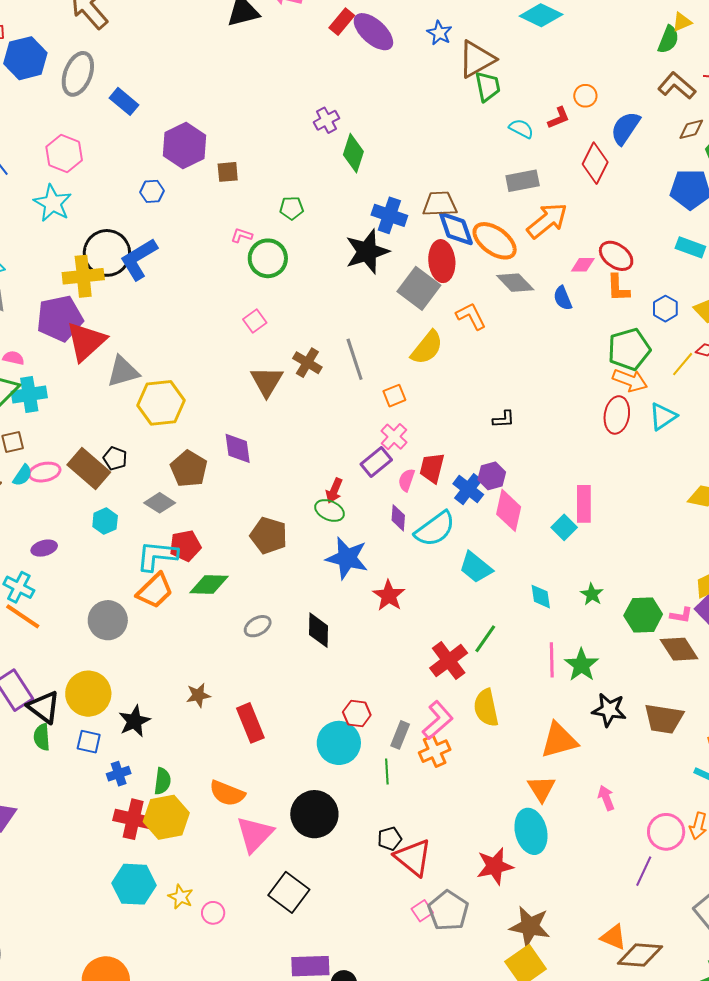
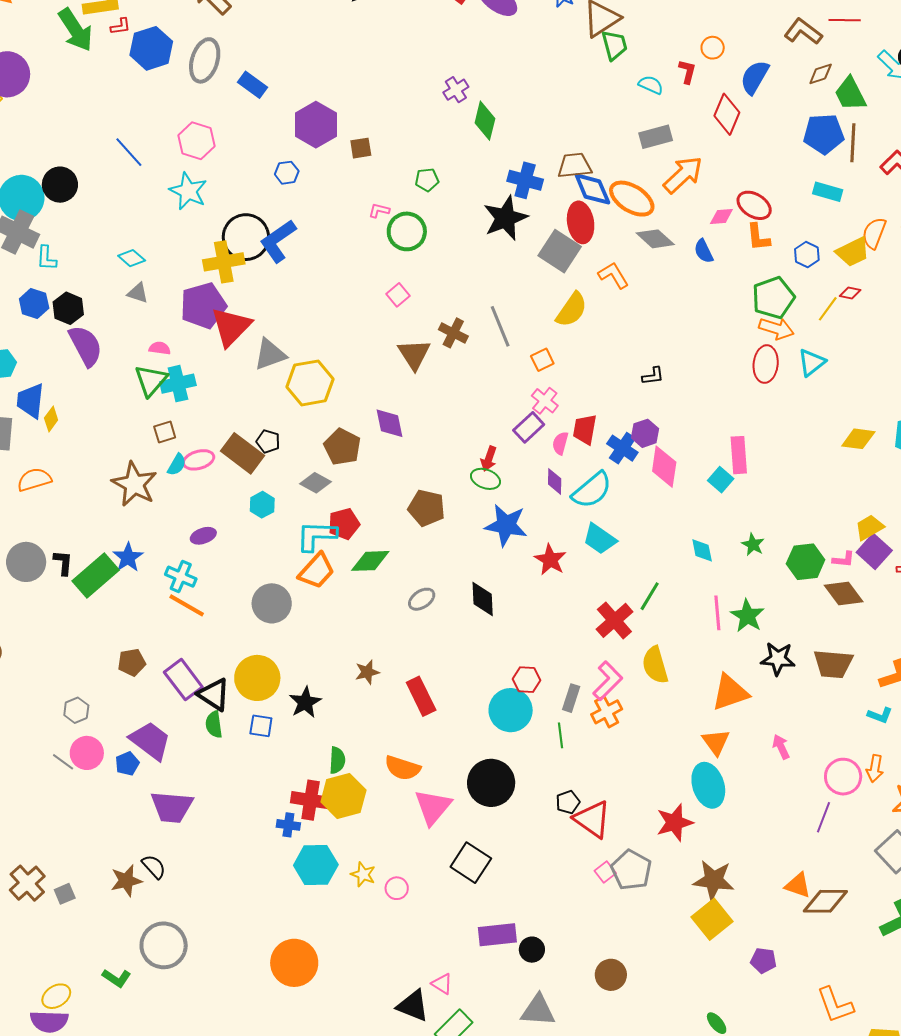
red L-shape: (559, 118) -> (687, 72), turned -50
cyan trapezoid: (476, 567) -> (600, 539), moved
blue cross: (119, 774) -> (288, 825), moved, turned 30

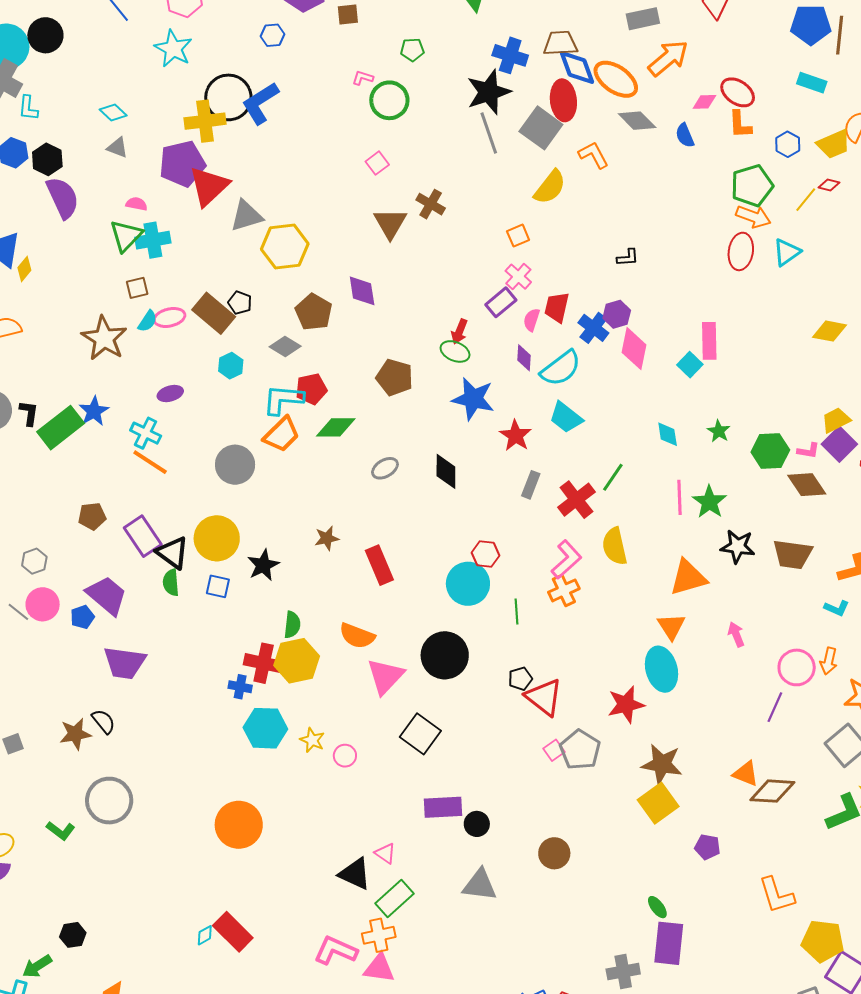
gray line: (500, 326) -> (489, 133), moved
gray rectangle: (571, 698) -> (531, 485), moved

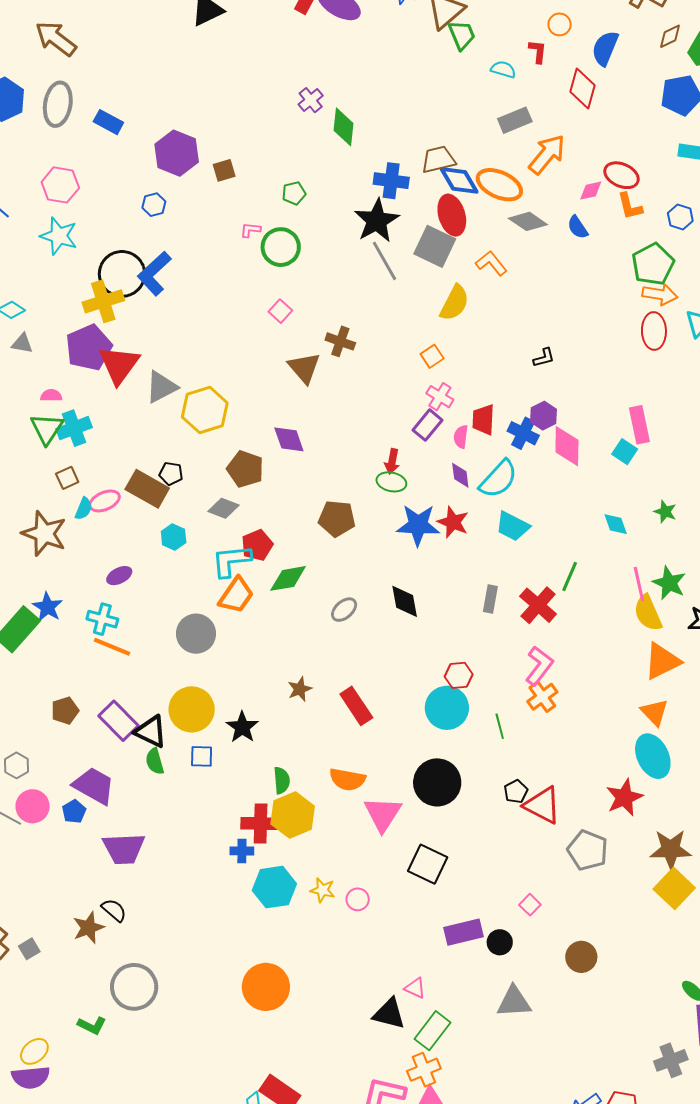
red star: (516, 436) -> (453, 522), moved
yellow semicircle: (615, 546) -> (648, 613), moved
pink square: (554, 750) -> (530, 905), moved

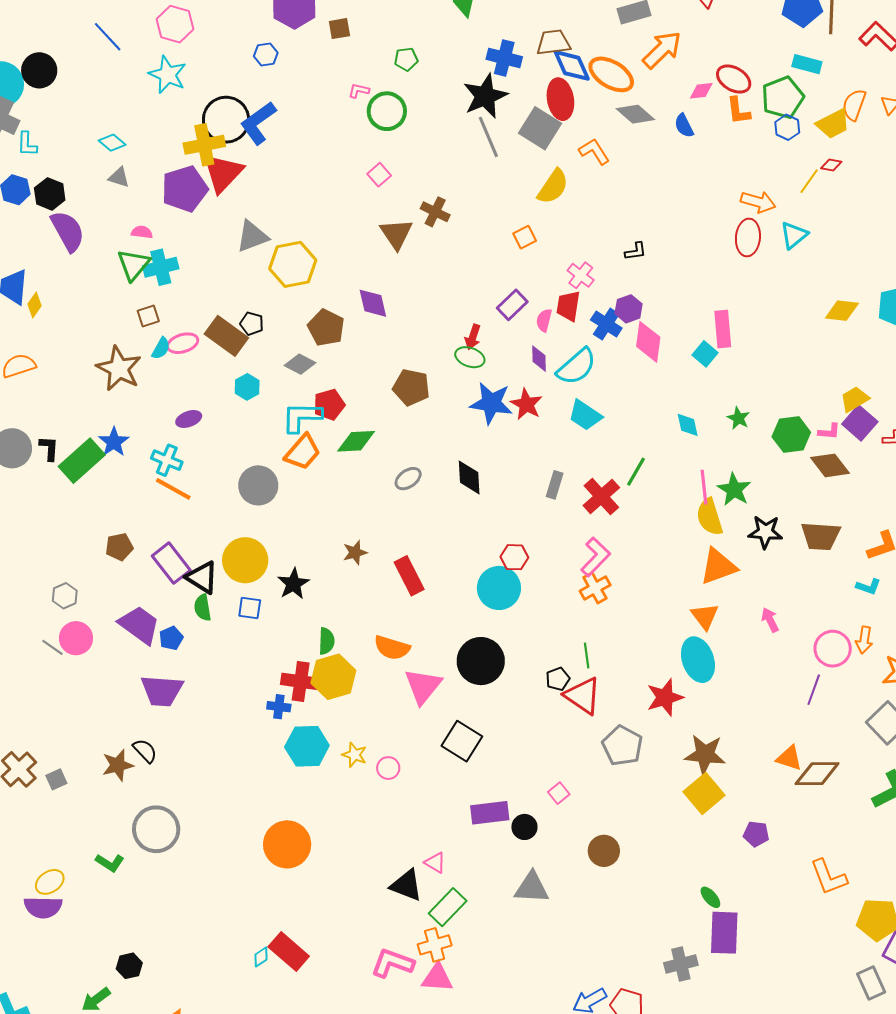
green pentagon: (653, 264) -> (783, 97), moved
red triangle: (119, 365) -> (223, 173), moved
pink cross: (440, 397) -> (581, 275), moved
green line: (500, 726) -> (587, 655), moved
blue pentagon: (74, 811) -> (171, 638), moved

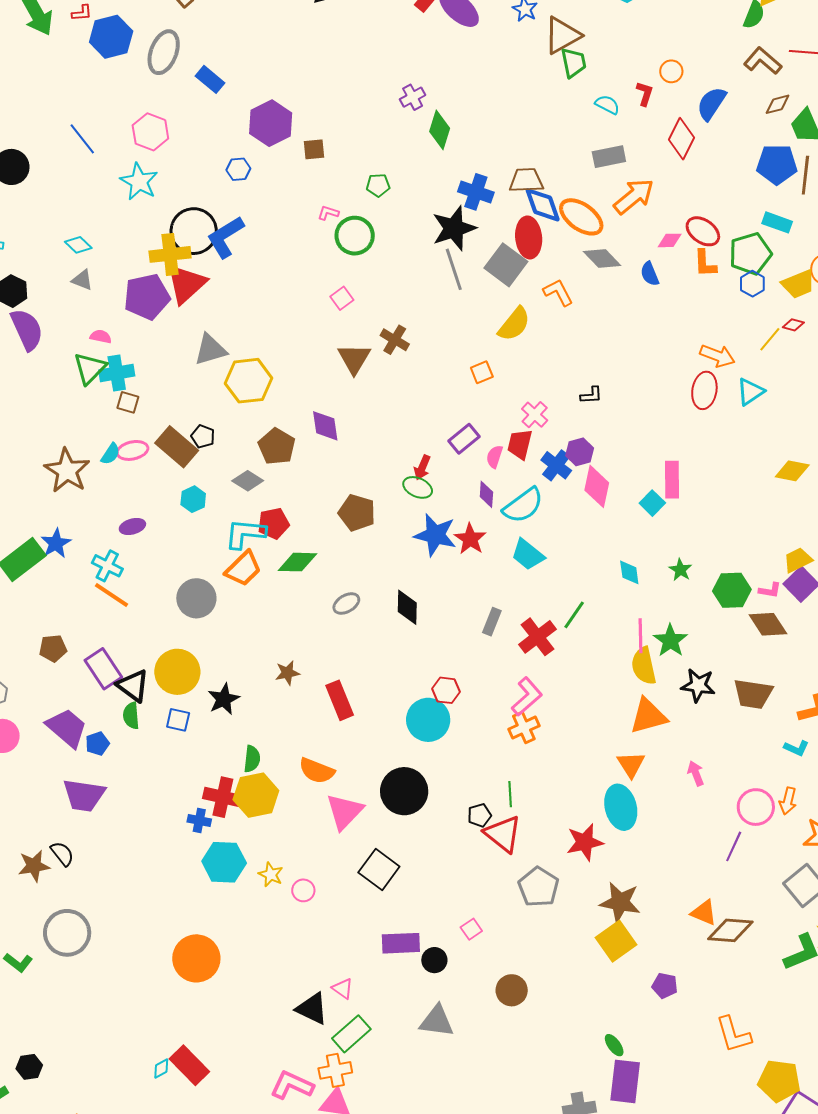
brown square: (148, 316) -> (128, 402), moved, turned 30

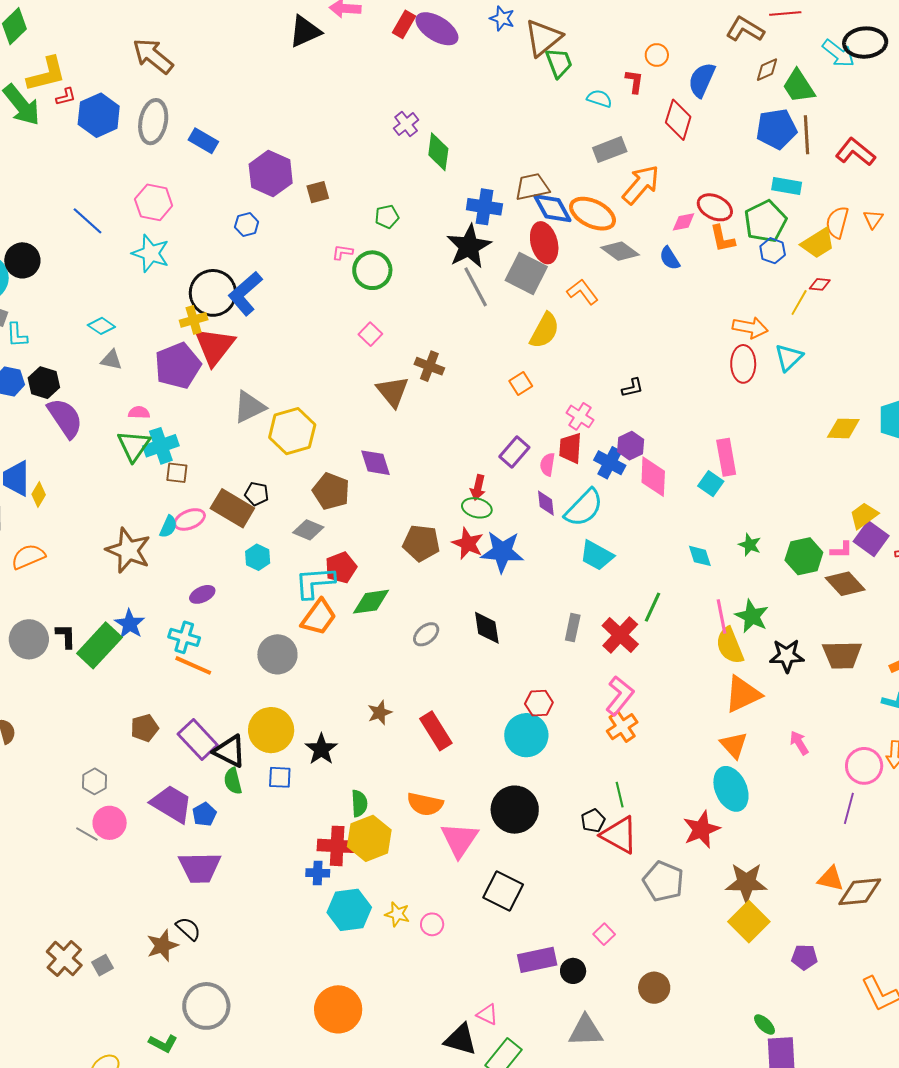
yellow cross: (170, 254) -> (194, 320), size x0.7
red star: (470, 539) -> (468, 544), moved

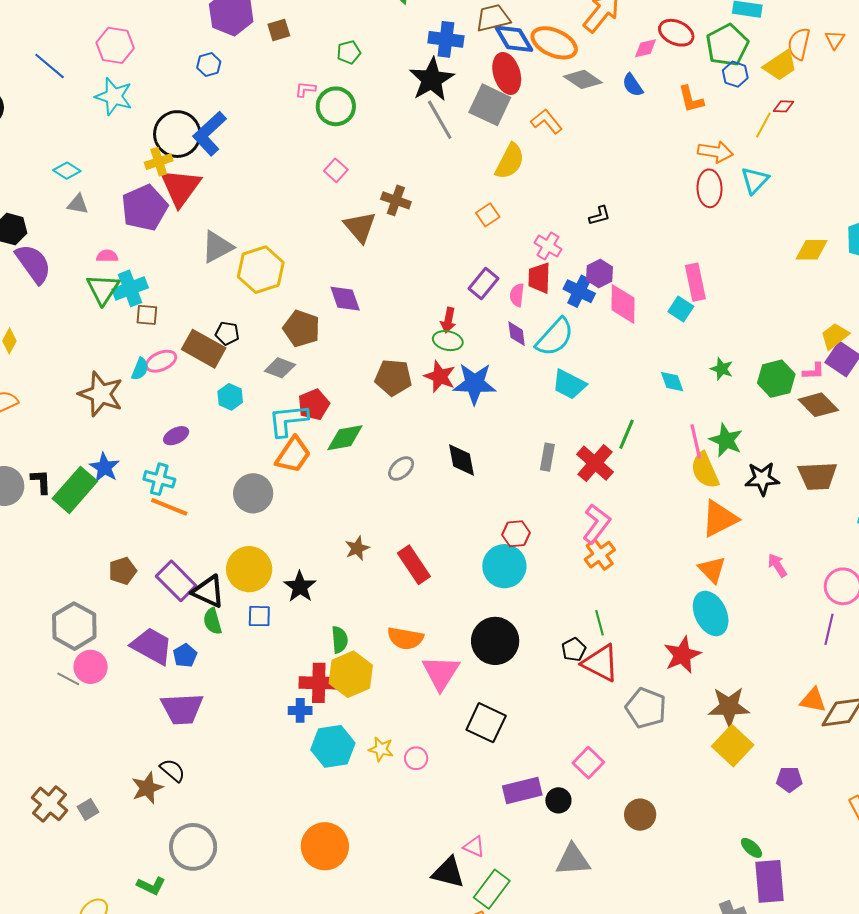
orange L-shape: (722, 239) -> (691, 99), moved
gray hexagon: (95, 781) -> (74, 626), size x1.8
pink square: (604, 934) -> (588, 763), size x1.4

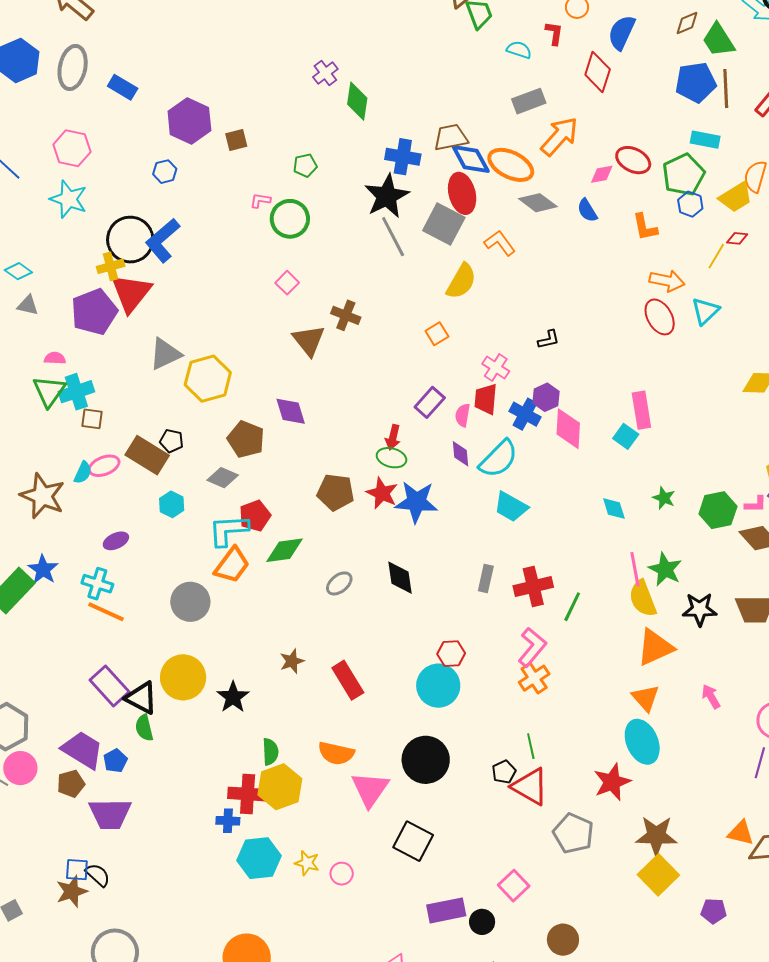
red ellipse: (709, 188) -> (660, 317), turned -30
green line: (627, 434) -> (572, 607), moved
red cross: (595, 463) -> (533, 586), turned 33
brown pentagon: (123, 571) -> (71, 784), moved
blue square: (259, 616) -> (77, 870), moved

